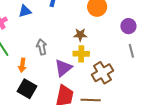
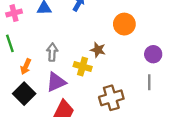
yellow cross: (81, 54) -> (83, 67), moved
purple triangle: (63, 68) -> (56, 82), moved

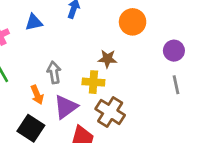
orange arrow: (26, 67) -> (37, 95), moved, turned -35
brown cross: (111, 98) -> (110, 112), moved, turned -30

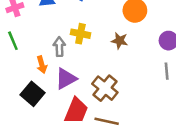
brown star: (107, 59) -> (120, 41), moved
yellow cross: (93, 82) -> (80, 34), moved

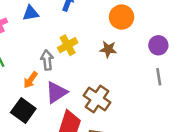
yellow cross: (80, 34) -> (68, 45), turned -36
orange arrow: (42, 65) -> (30, 80), turned 56

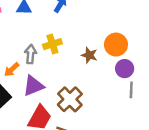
orange circle: (122, 17) -> (116, 45), moved
purple circle: (158, 45) -> (125, 69), moved

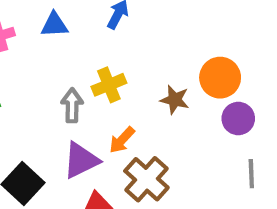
orange arrow: (12, 70) -> (122, 140), moved
gray line: (131, 90) -> (251, 174), moved

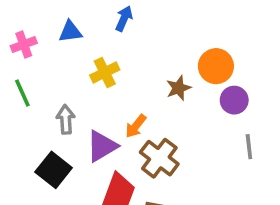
yellow cross: (109, 85) -> (105, 73), moved
brown star: (175, 100) -> (178, 88), turned -30
gray arrow: (72, 105) -> (66, 120), moved

